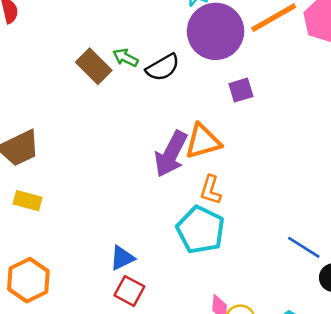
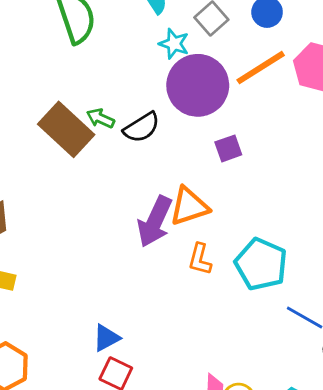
brown rectangle: (94, 66) -> (66, 129), size x1.4
cyan pentagon: (201, 230) -> (261, 264), moved

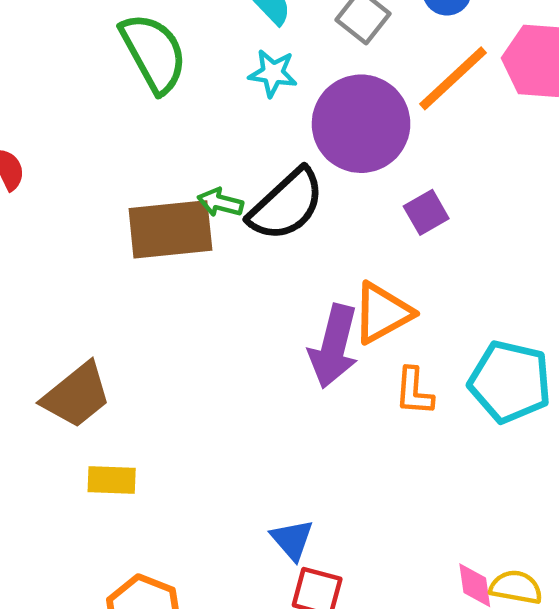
cyan star: (174, 44) -> (273, 73), moved
black semicircle: (142, 127) -> (286, 205), size x1.4
brown rectangle: (66, 129) -> (170, 229), turned -38
blue triangle: (106, 338) -> (292, 540), turned -32

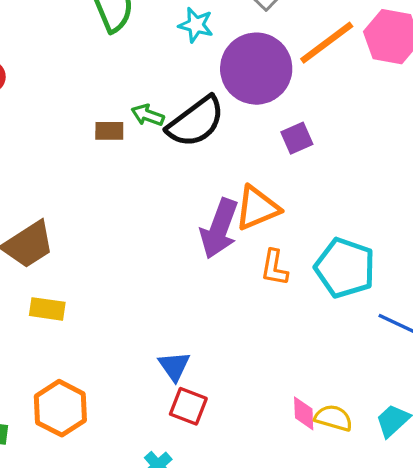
brown rectangle: (170, 229) -> (109, 131), size x0.5

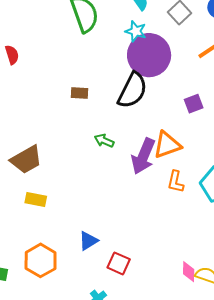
purple circle: (256, 69) -> (149, 55), moved
green arrow: (148, 115) -> (104, 141), moved
black semicircle: (196, 122) -> (132, 90), turned -30
blue triangle: (174, 366) -> (88, 241), moved, turned 30

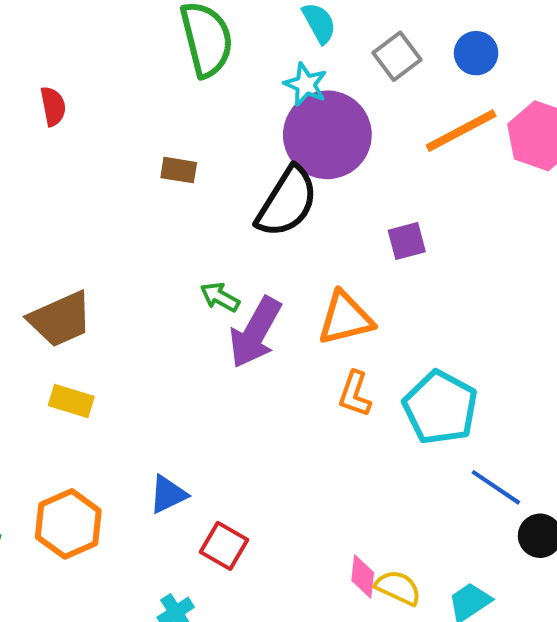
brown rectangle: (79, 93) -> (179, 170), moved
purple arrow: (143, 156) -> (255, 332), moved

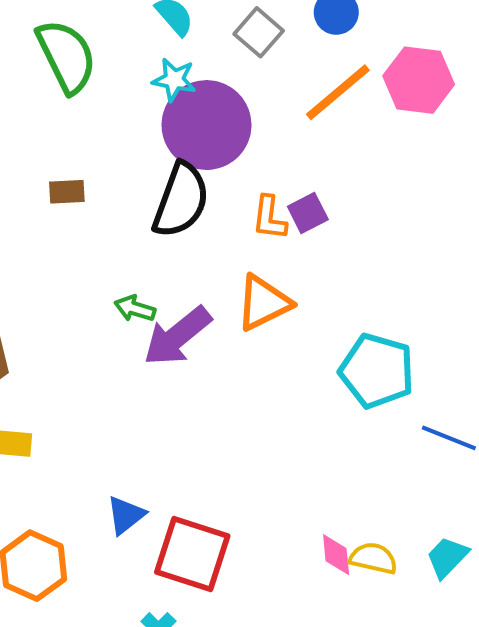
purple arrow: (255, 332) -> (177, 336), turned 34
orange L-shape: (355, 394) -> (269, 218), moved
red square: (224, 546) -> (192, 554), size x1.6

